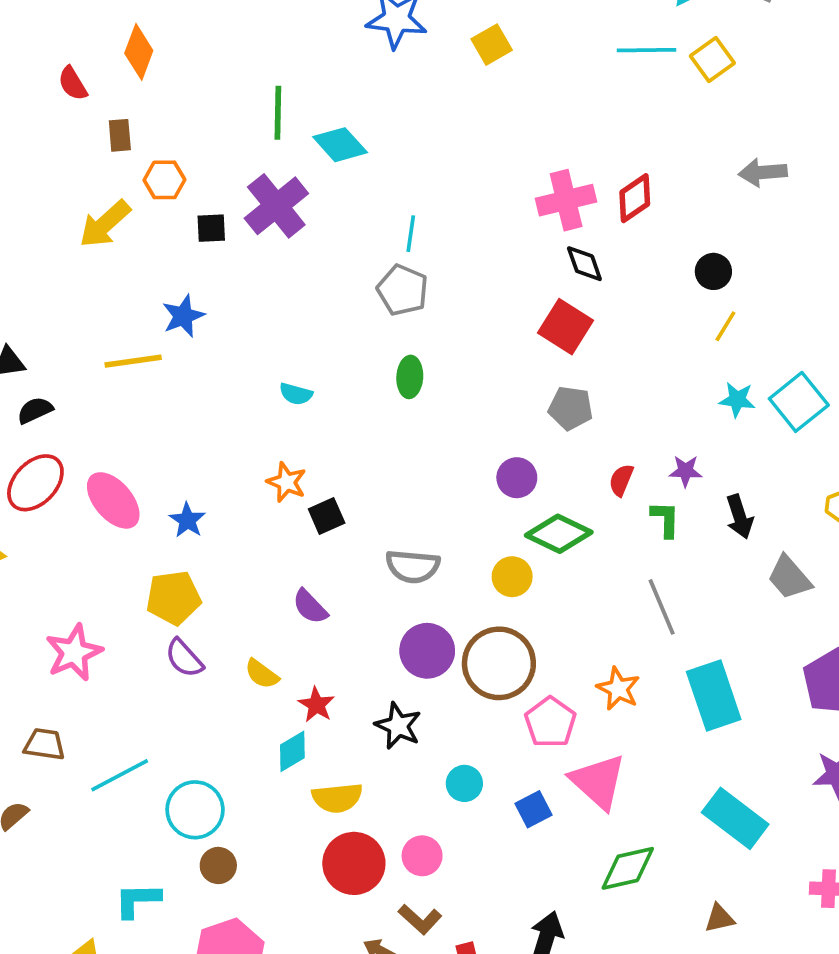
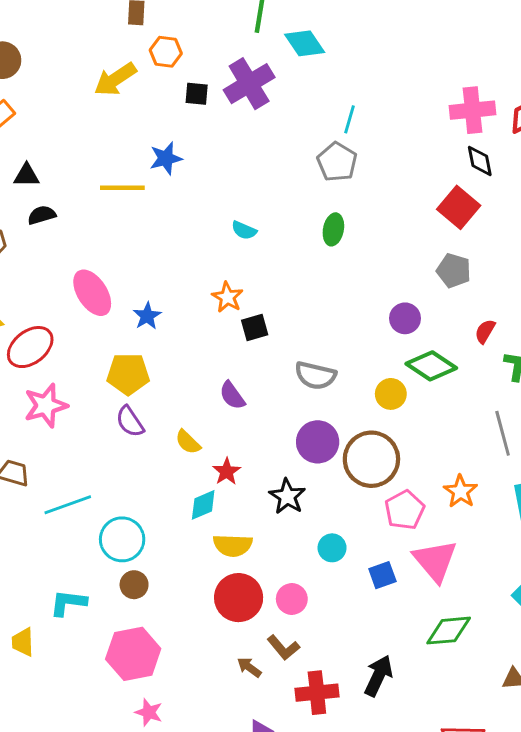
red ellipse: (35, 483) -> (30, 347), moved

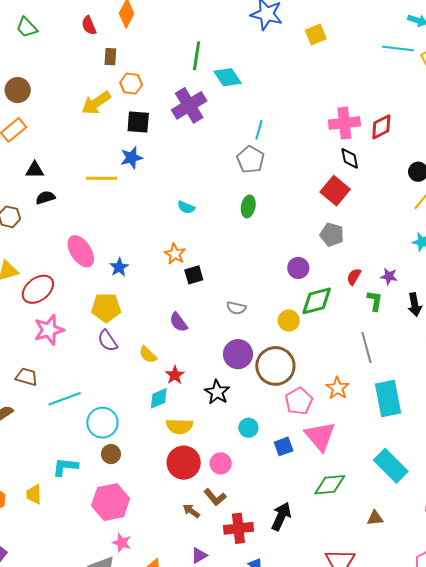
black square: (197, 94) -> (138, 122), moved, size x1.4
green diamond: (431, 366) -> (317, 301), turned -48
gray semicircle: (315, 375) -> (236, 308), size x0.7

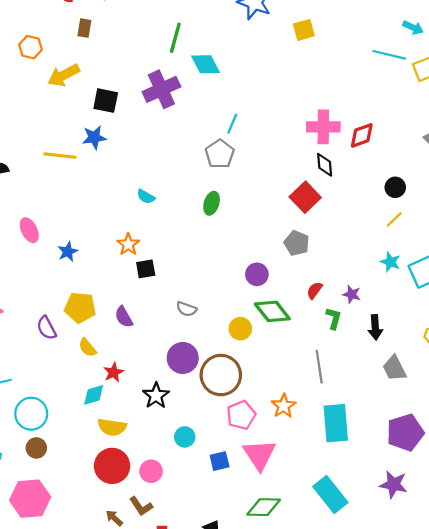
orange hexagon: (131, 84) -> (30, 47), moved
pink ellipse: (81, 251) -> (29, 230), size x0.7
green diamond: (317, 301) -> (272, 311), turned 60
yellow pentagon: (106, 308) -> (80, 308), moved

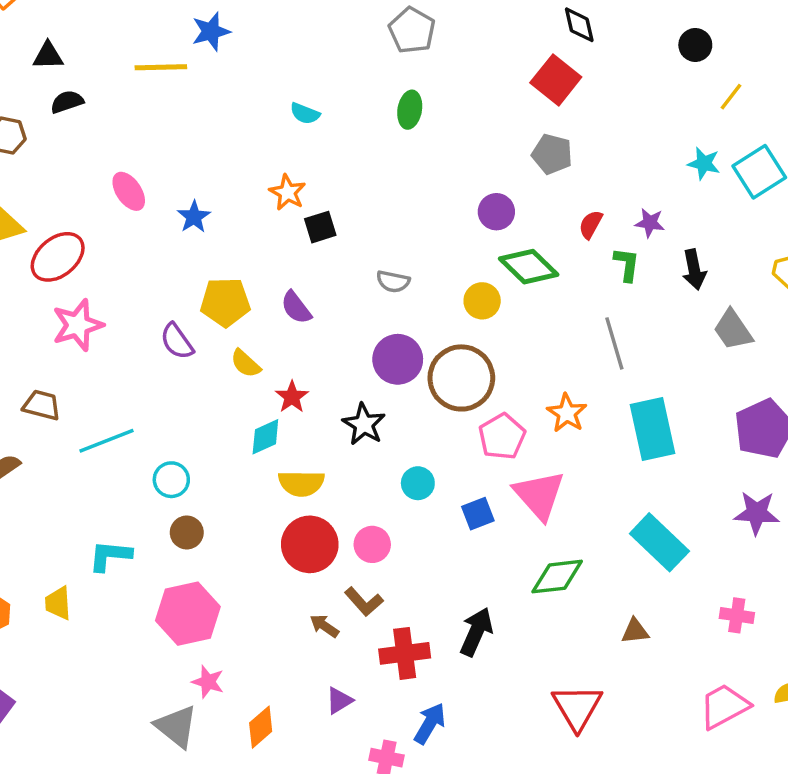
yellow line: (394, 219) -> (731, 97), moved
cyan circle: (31, 414) -> (171, 480), size x0.7

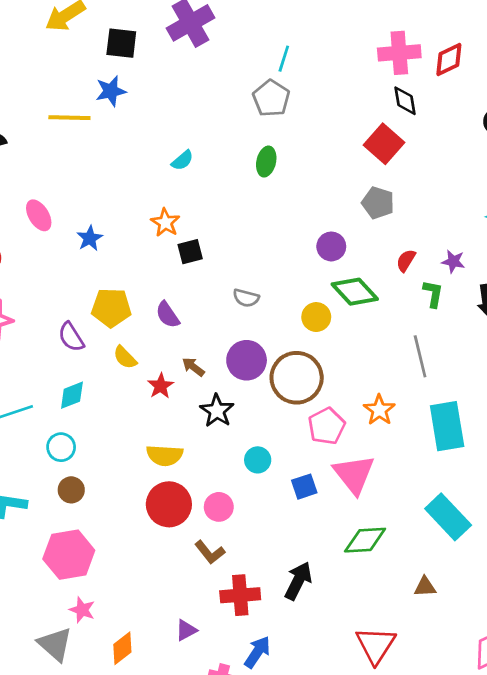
cyan semicircle: (305, 113) -> (182, 160), turned -65
cyan diamond: (265, 437) -> (72, 395), moved
brown arrow: (324, 626) -> (193, 367), moved

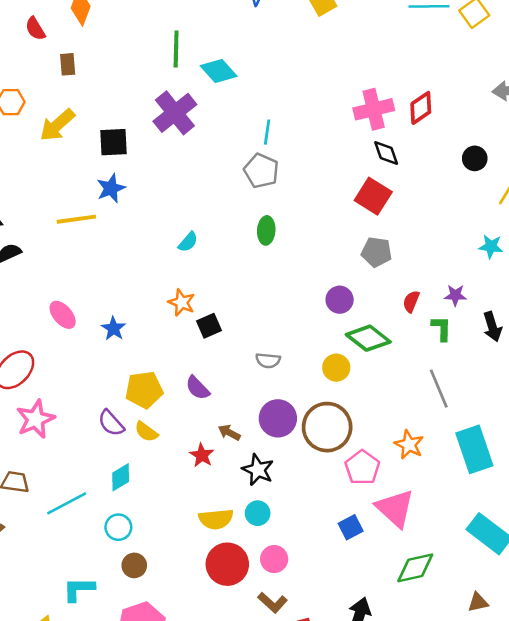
yellow semicircle: (125, 357) -> (146, 432), moved
cyan circle: (258, 460) -> (258, 513), moved

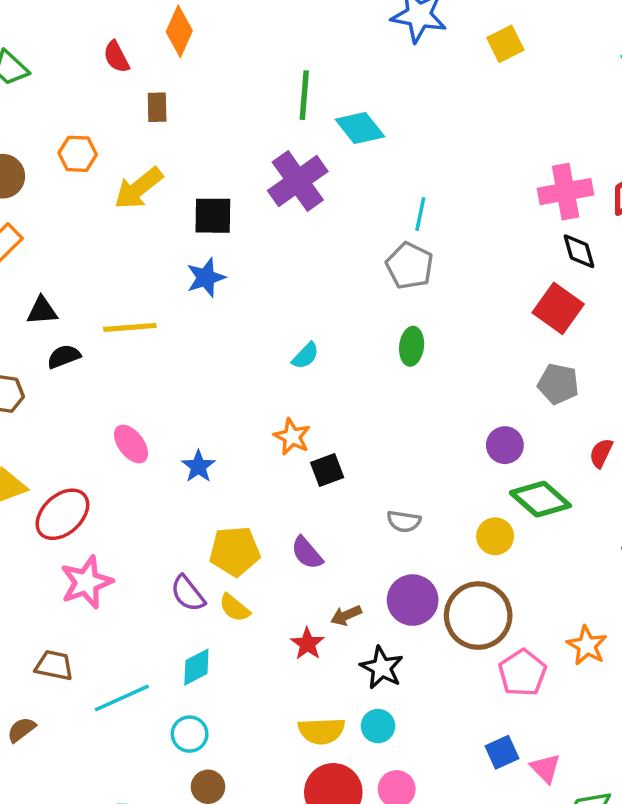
yellow line: (76, 219) -> (130, 327), moved
brown arrow: (229, 433) -> (346, 615), turned -55
pink triangle: (395, 508) -> (545, 768), moved, size x0.6

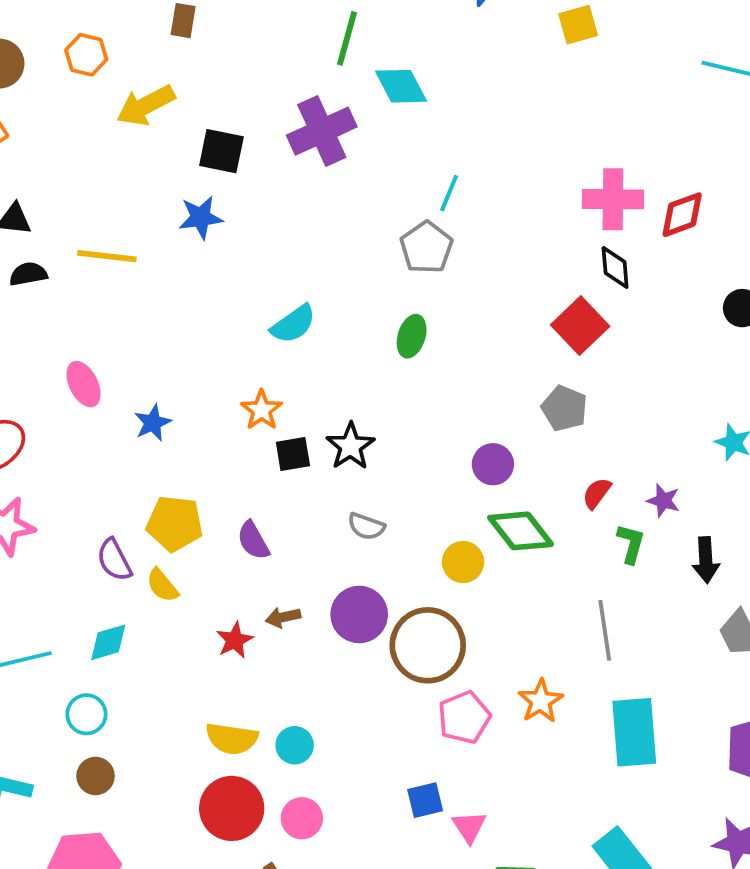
cyan semicircle: (305, 356) -> (293, 324), size x1.4
black star: (382, 668) -> (350, 446), moved

